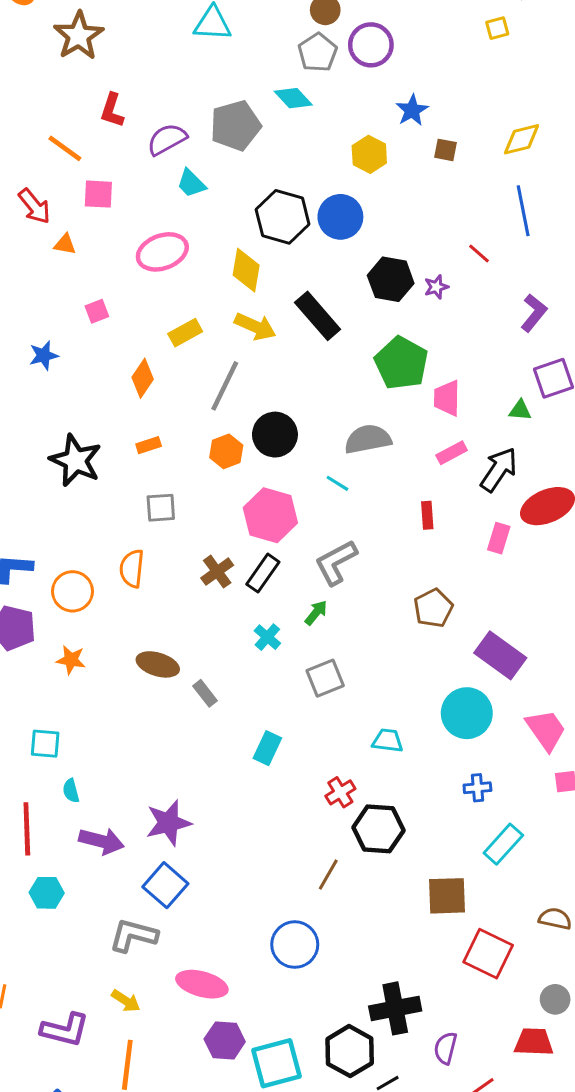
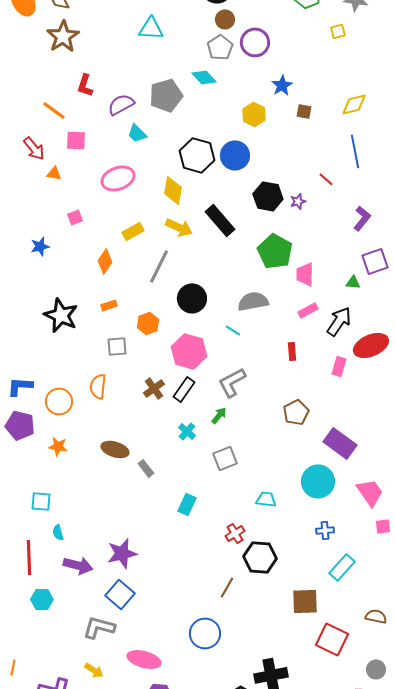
orange hexagon: (226, 451) -> (148, 323), moved

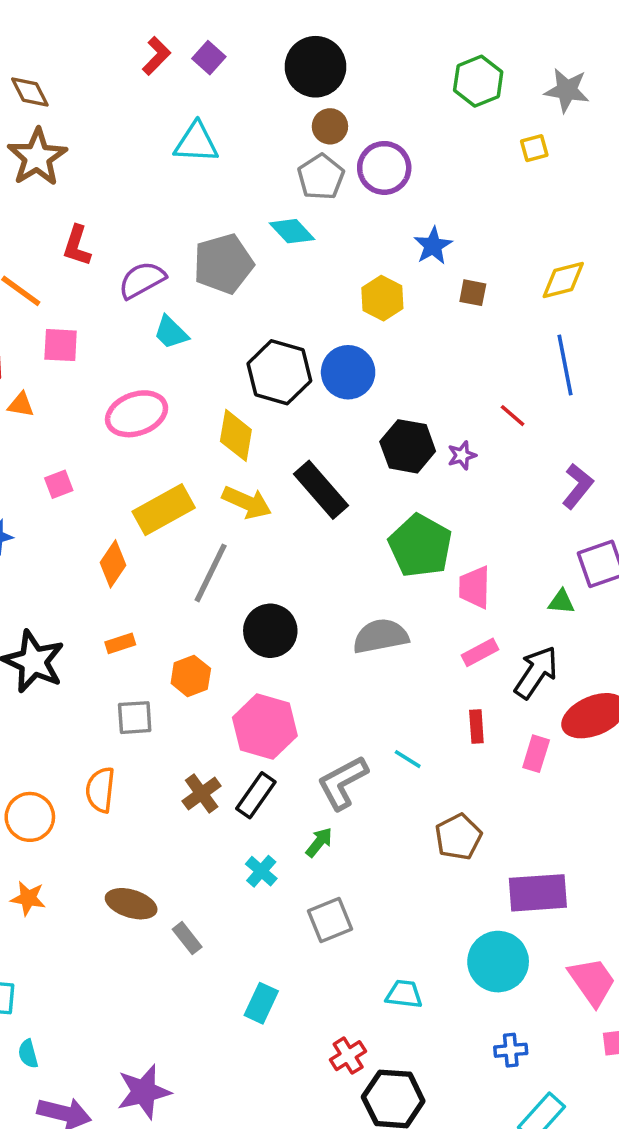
yellow rectangle: (133, 231) -> (164, 510), size x1.5
cyan line: (233, 330) -> (408, 759), moved
red rectangle: (292, 351) -> (476, 727), moved
purple rectangle: (340, 443) -> (538, 893), turned -40

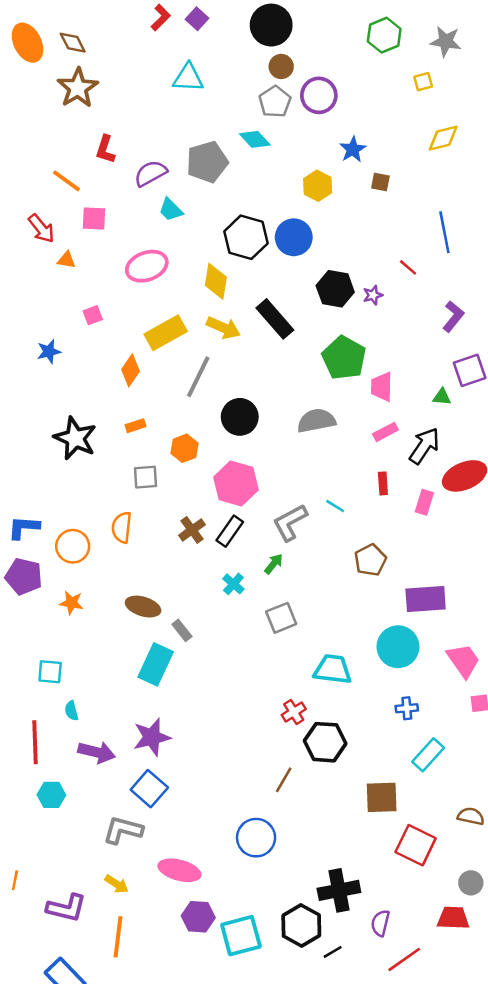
yellow diamond: (563, 280) -> (443, 138), moved
cyan trapezoid: (404, 994) -> (333, 669), size x1.5
cyan rectangle: (261, 1003) -> (156, 664), moved, size x1.5

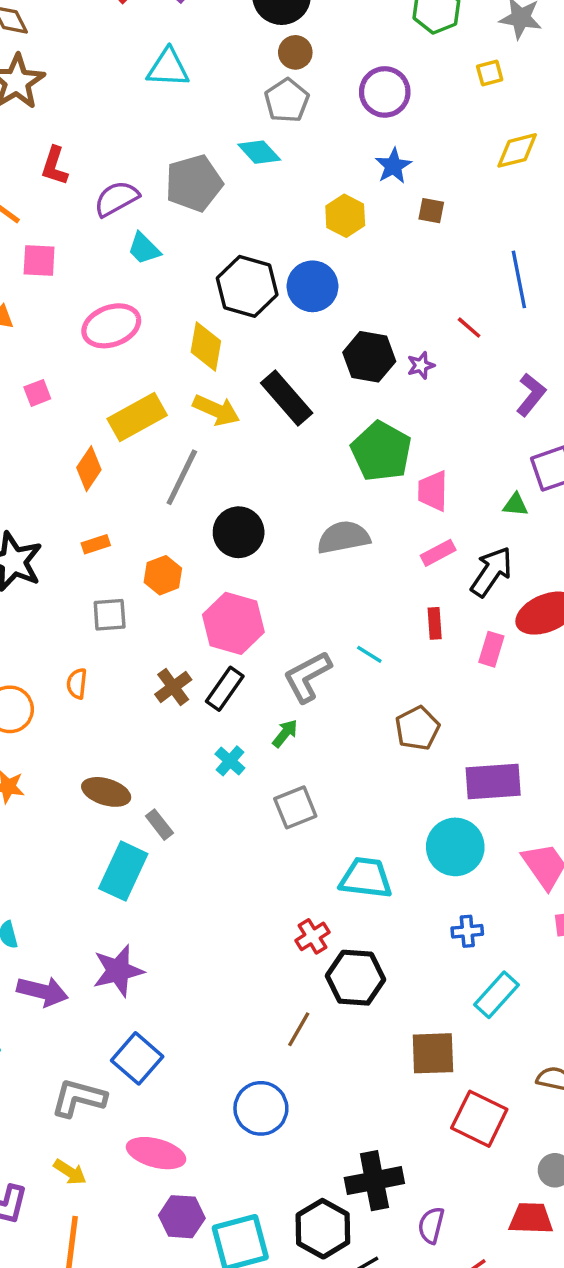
purple circle: (319, 95) -> (385, 92), moved
orange semicircle: (122, 527) -> (77, 684), size x0.7
blue square: (149, 789) -> (137, 1058), moved

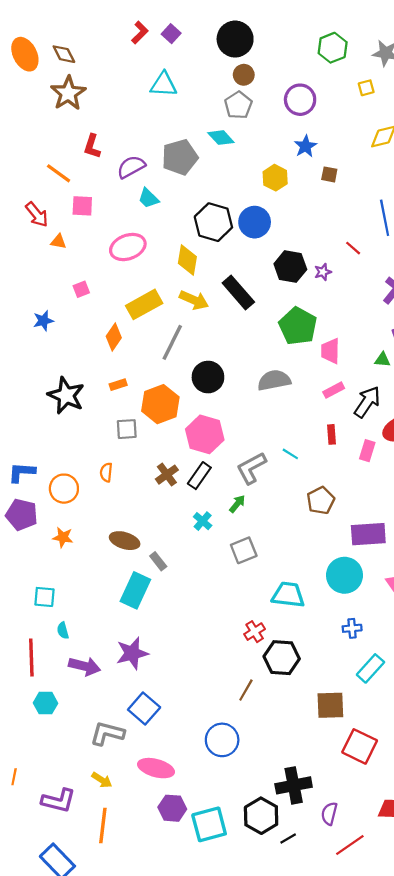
orange hexagon: (163, 575) -> (160, 404), size x1.6

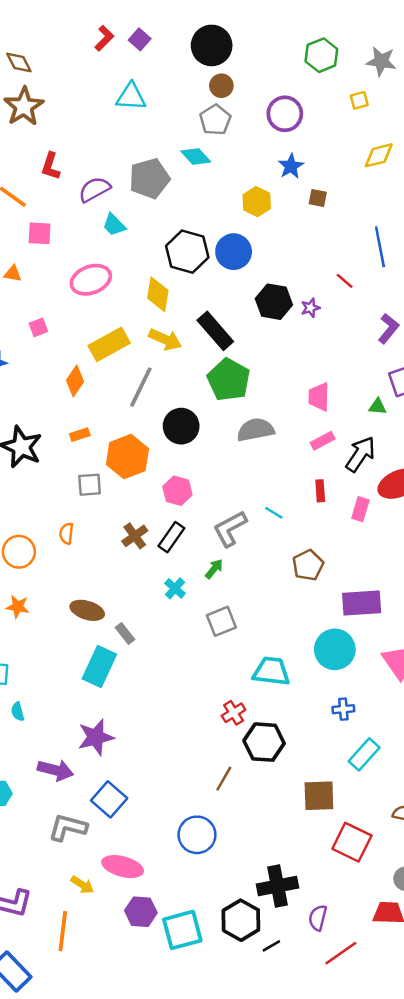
green pentagon: (298, 326) -> (229, 380), moved
pink hexagon: (205, 434) -> (177, 491), size x0.7
purple arrow: (84, 666) -> (55, 770), moved
yellow arrow: (102, 780) -> (82, 885), moved

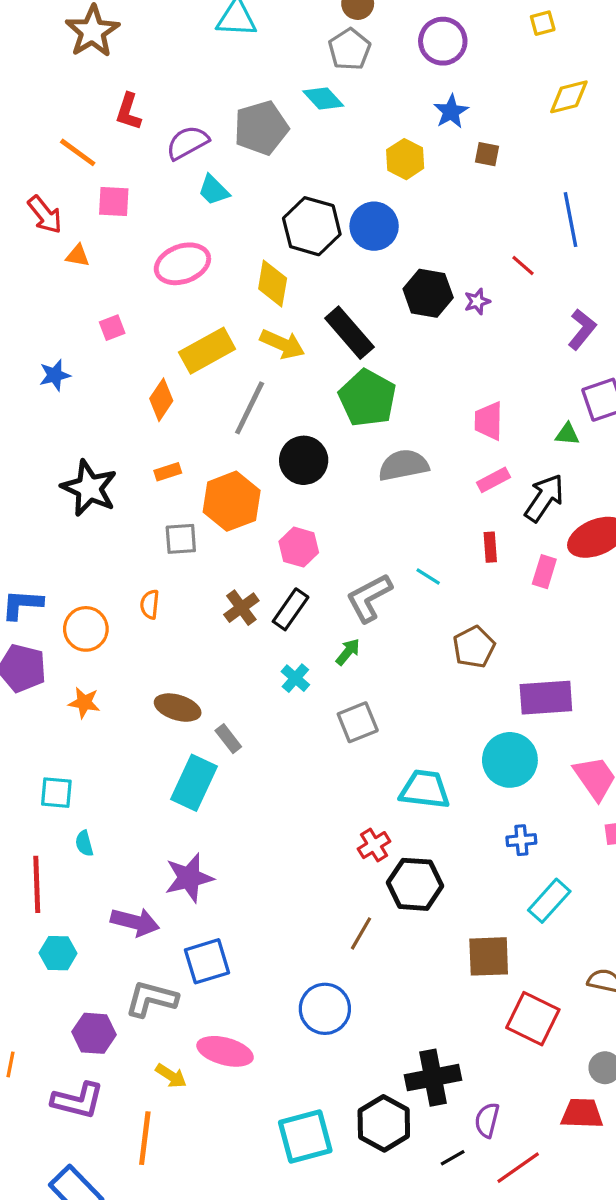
blue square: (109, 799) -> (207, 961), turned 32
purple hexagon: (141, 912) -> (94, 1033), moved
black line: (271, 946) -> (453, 1158), moved

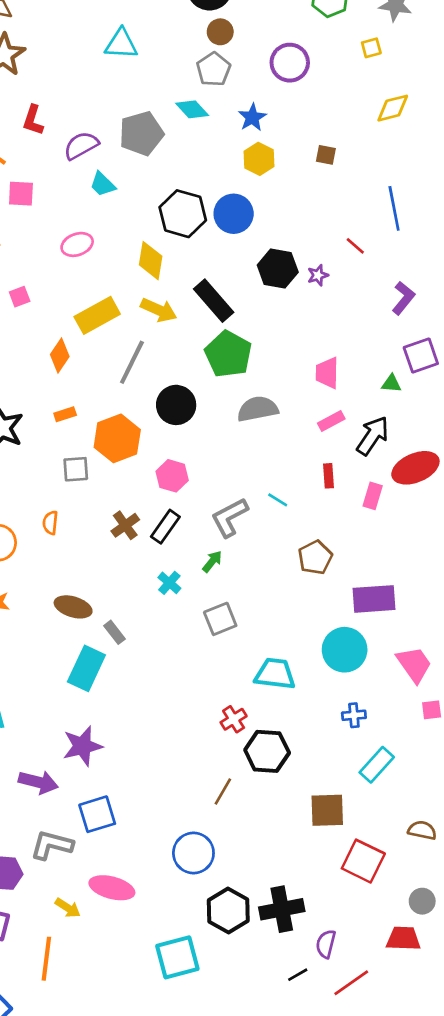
blue star: (451, 112) -> (252, 117), moved
pink ellipse: (182, 264) -> (77, 244), size x0.7
black hexagon: (384, 1123) -> (228, 911), moved

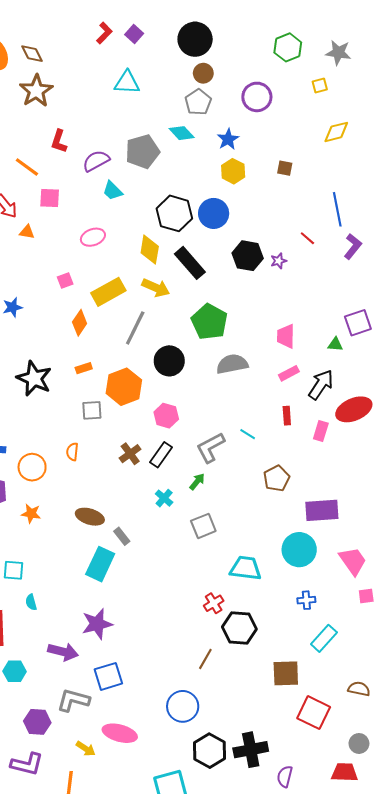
pink square: (20, 297) -> (65, 280), moved
purple L-shape: (403, 298) -> (353, 246), moved
black rectangle: (214, 301) -> (190, 263), moved

